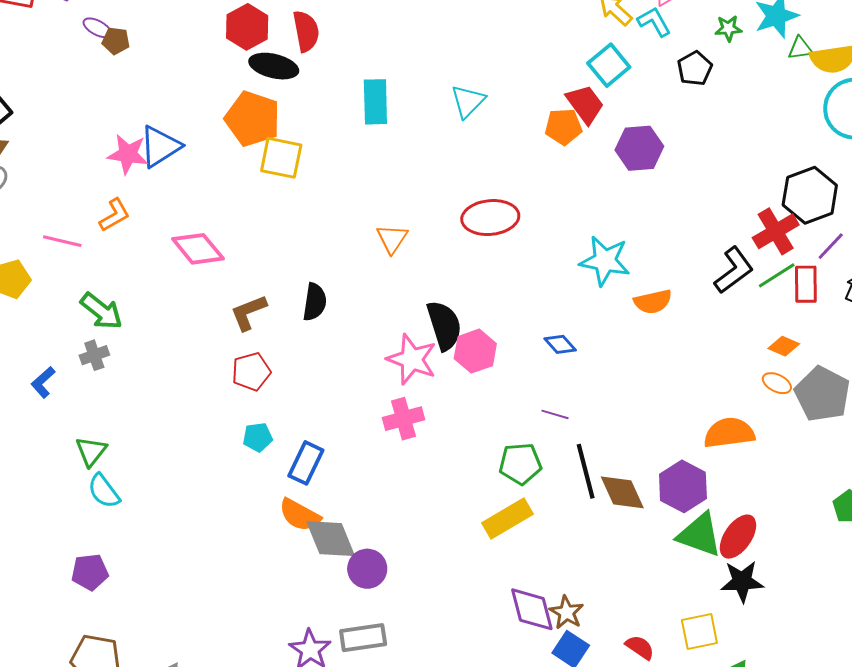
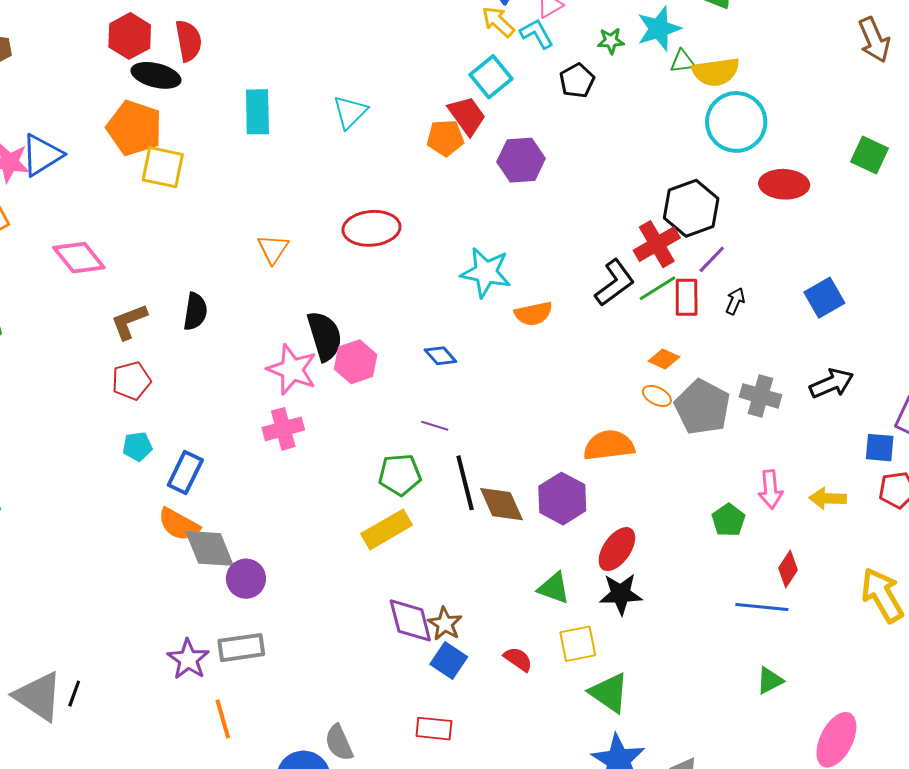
green triangle: (700, 535) -> (554, 588), moved, size x0.7

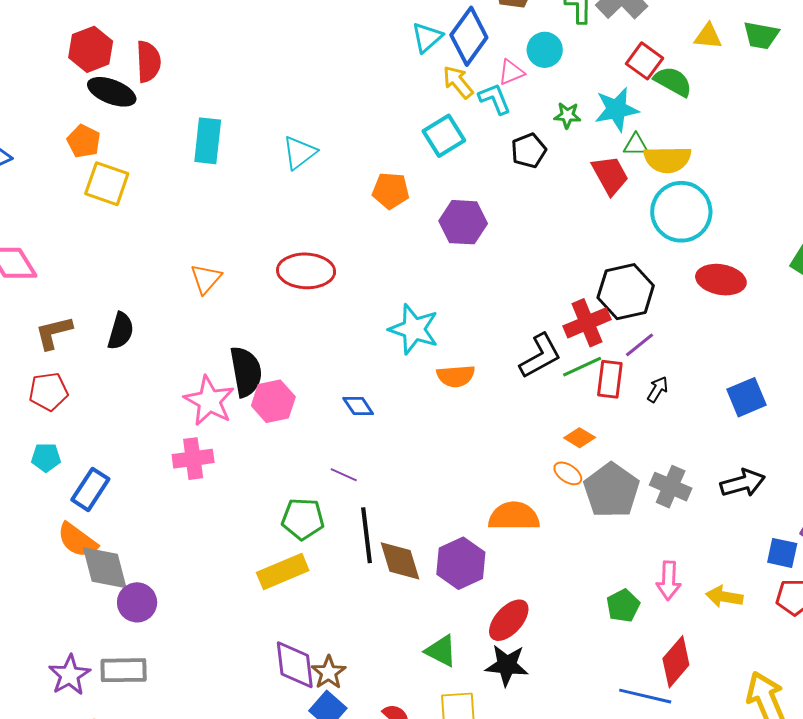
red trapezoid: (467, 116) -> (610, 175), moved
orange pentagon: (134, 128) -> (84, 141), size x0.6
red diamond: (788, 569) -> (676, 662), size x1.4

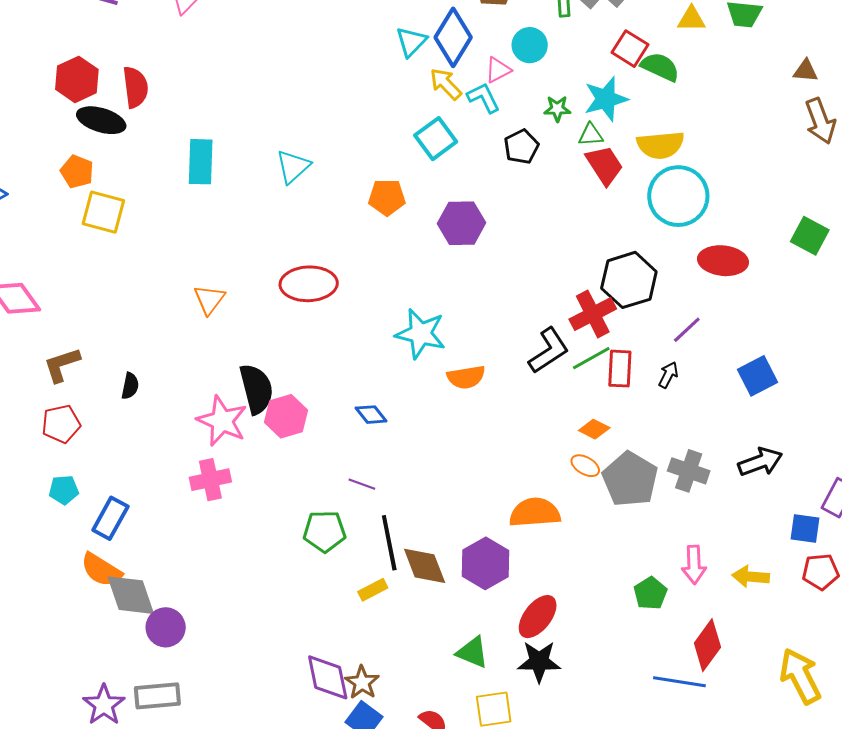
green triangle: (636, 145) -> (591, 135), moved
black semicircle: (121, 331) -> (130, 386), moved, size x0.7
purple line: (640, 345) -> (687, 330), moved
yellow rectangle: (283, 571) -> (373, 590), moved, size x0.6

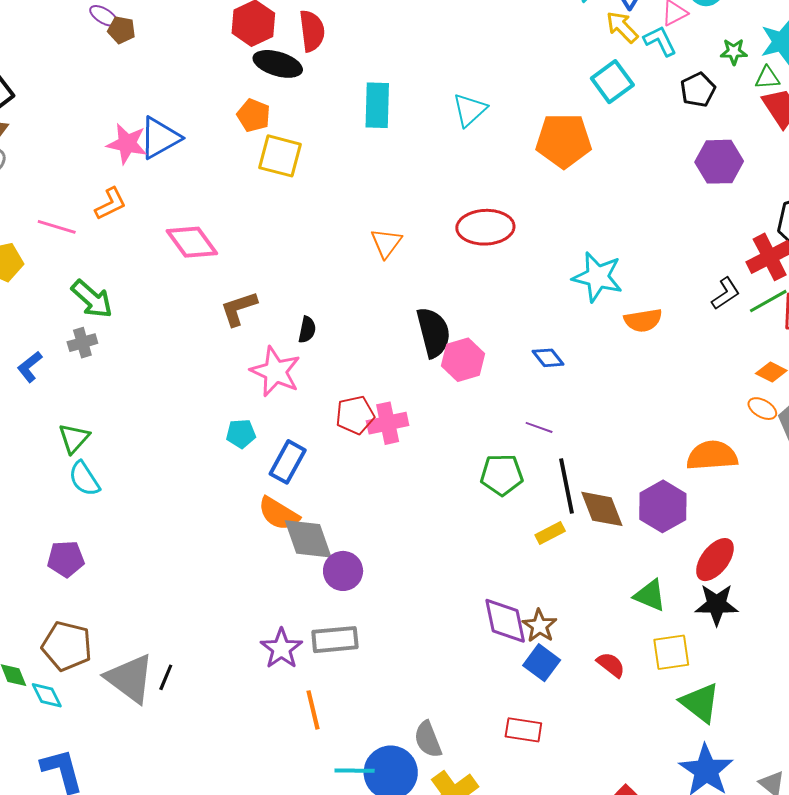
orange pentagon: (387, 197) -> (564, 141), size x1.5
purple hexagon: (461, 223) -> (719, 162), moved
black L-shape: (549, 351) -> (726, 293), size x0.7
pink star: (222, 421) -> (275, 372), moved
red pentagon: (61, 424) -> (355, 415), moved

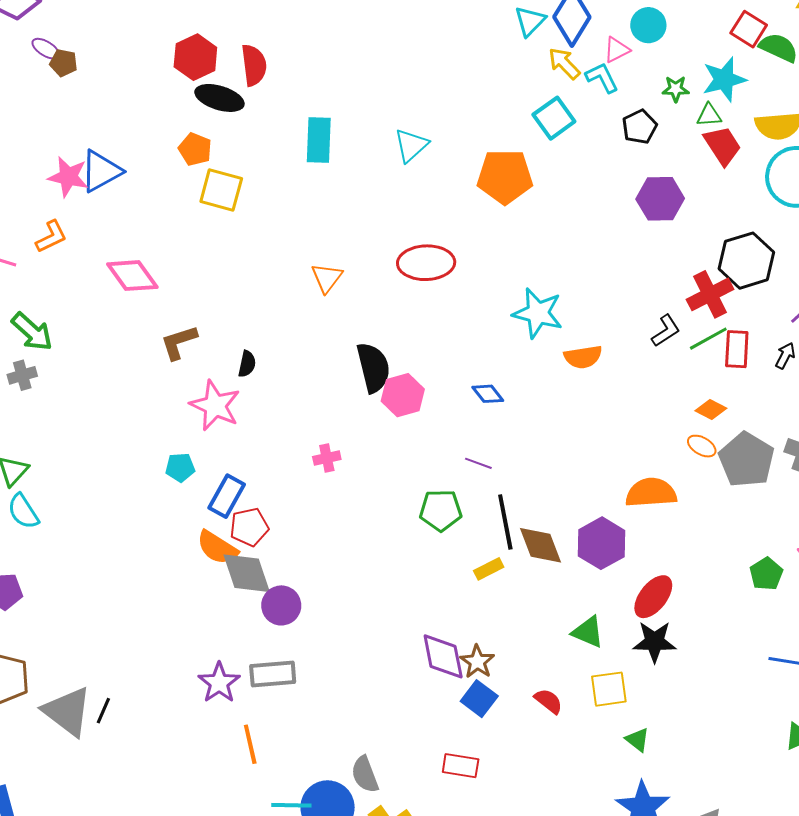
red pentagon: (355, 415) -> (249, 527), moved
pink cross: (388, 423) -> (327, 458), size x0.7
green triangle: (700, 703) -> (637, 740), size x0.6

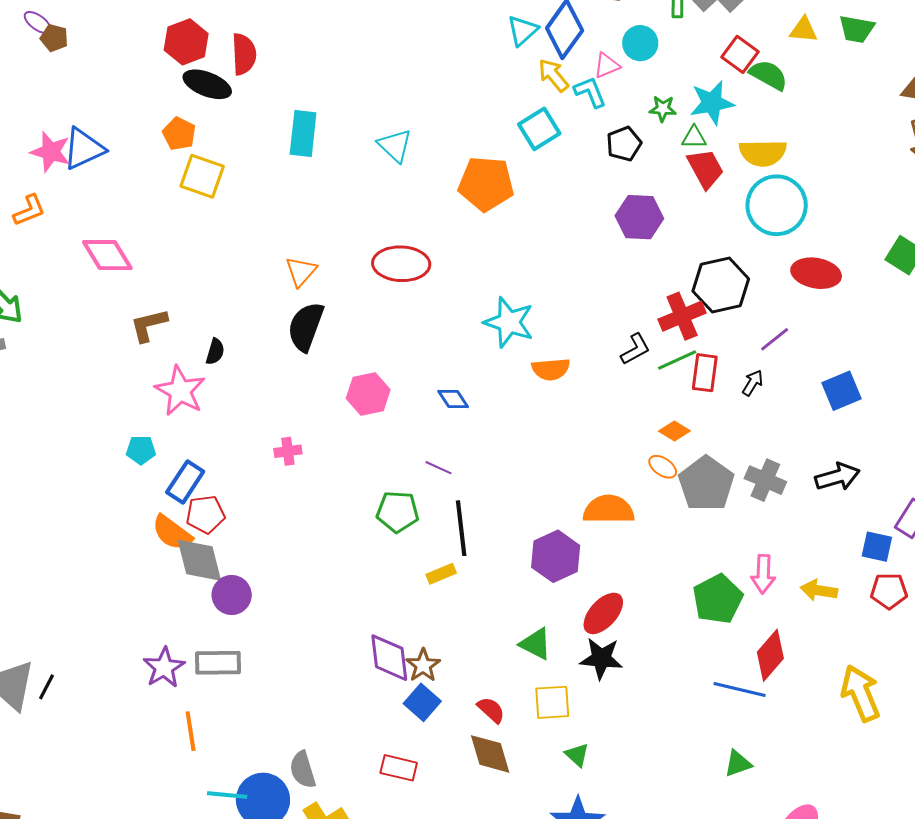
cyan triangle: (411, 145) -> (395, 146), turned -39
black semicircle: (373, 368) -> (306, 327), moved, turned -150
brown diamond: (541, 545) -> (490, 754), moved
green pentagon: (766, 574) -> (718, 599), size x1.5

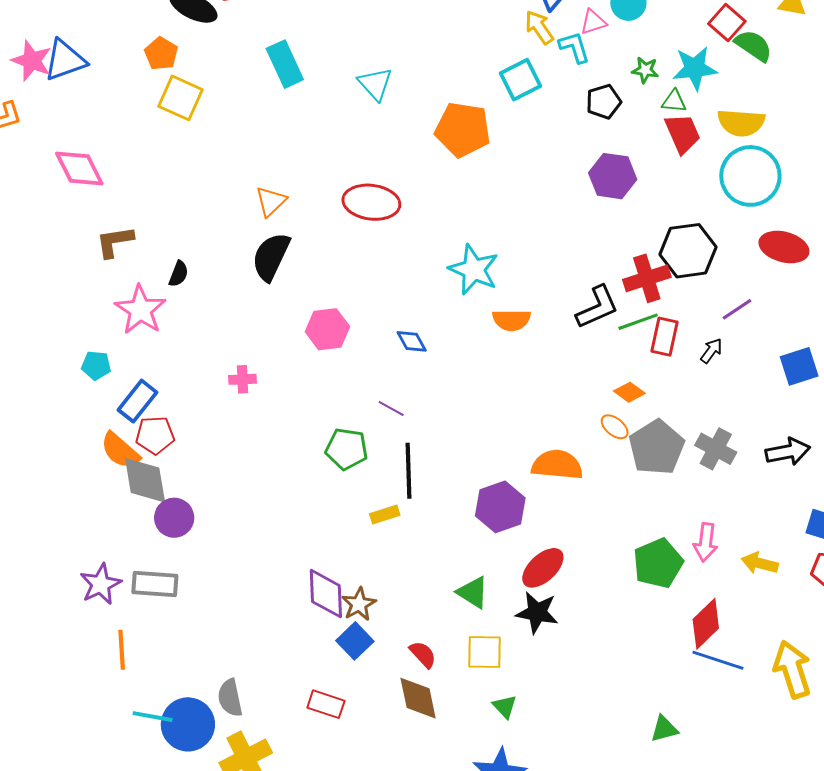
cyan rectangle: (303, 133) -> (285, 64), turned -36
black L-shape: (635, 349) -> (597, 307), size x1.4
blue line: (740, 690) -> (718, 660), moved

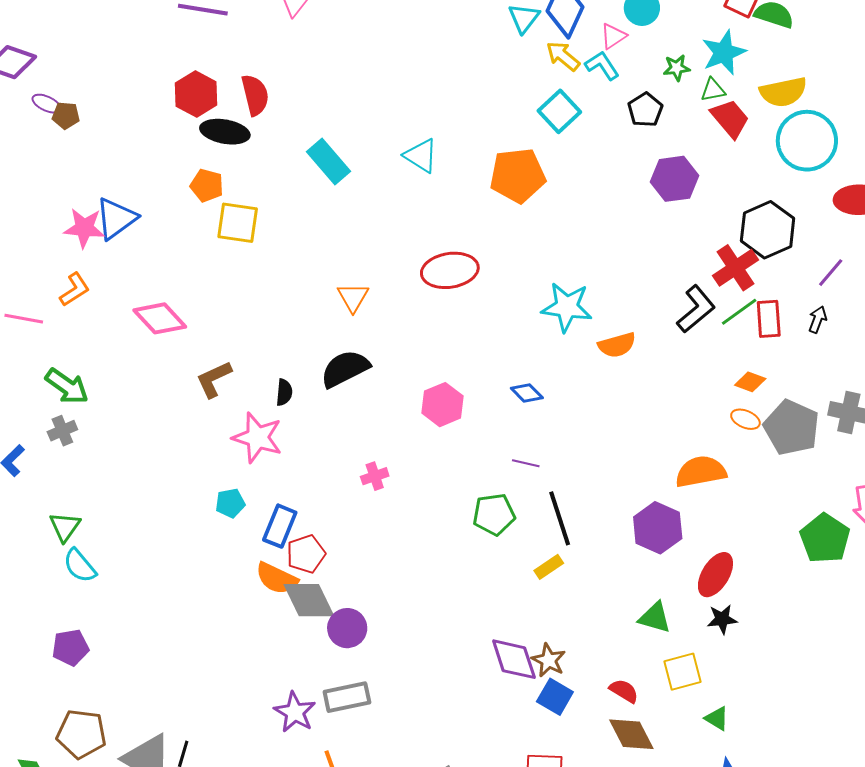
black semicircle: (271, 257) -> (345, 369), moved, turned 54
black star: (537, 612) -> (722, 619), size x0.7

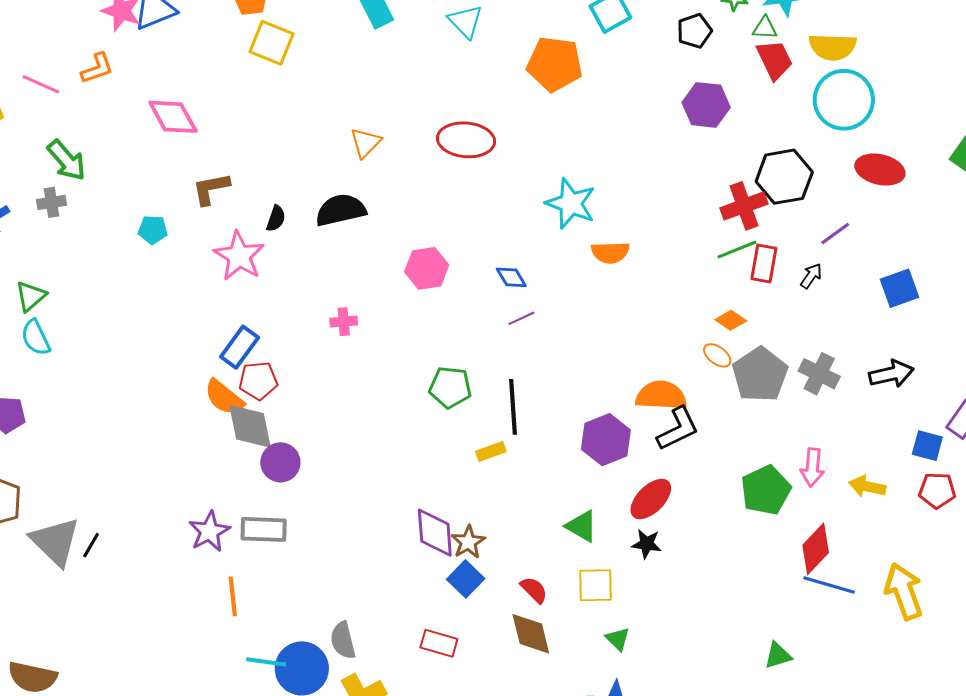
black L-shape: (696, 309) -> (678, 429), moved
purple line: (526, 463) -> (521, 318), moved, turned -52
cyan pentagon: (230, 503) -> (153, 230), moved

